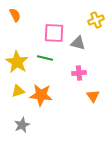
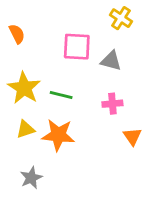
orange semicircle: (15, 15) -> (17, 34), moved
yellow cross: (96, 20) -> (121, 18), moved, turned -35
green line: (45, 58) -> (61, 95), moved

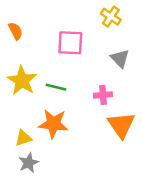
gray triangle: (111, 61) -> (120, 58), moved, turned 30
yellow triangle: (25, 129) -> (23, 138), moved
orange triangle: (132, 136) -> (121, 125), size x1.6

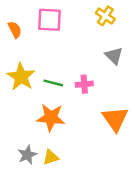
pink square: (70, 43) -> (50, 20), moved
pink cross: (103, 95) -> (84, 84), moved
yellow triangle: (23, 138) -> (51, 157), moved

